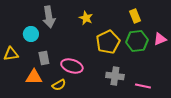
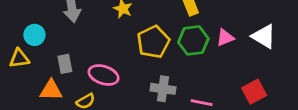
cyan circle: (31, 34) -> (34, 35), moved

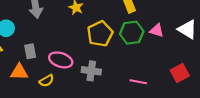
pink triangle: (225, 38) -> (157, 30), turned 40
gray cross: (163, 89) -> (91, 71), moved

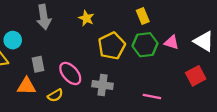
pink ellipse: (61, 60) -> (70, 73), turned 30
red square: (180, 73) -> (196, 76), moved

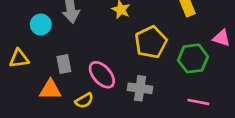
cyan circle: (13, 40) -> (41, 24), moved
green hexagon: (145, 45) -> (193, 58), moved

